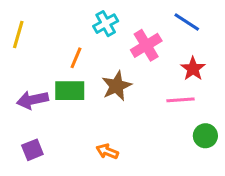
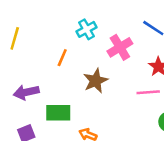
green rectangle: (70, 91) -> (58, 113), moved

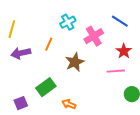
purple arrow: (26, 92) -> (21, 53), moved
green rectangle: (58, 113) -> (46, 87), turned -36

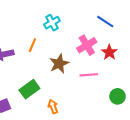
pink cross: (94, 36) -> (87, 45), moved
pink line: (116, 71) -> (89, 75), moved
orange arrow: (69, 104) -> (53, 107), turned 48

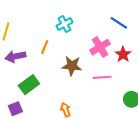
brown star: (59, 64) -> (72, 66), turned 30
green rectangle: (29, 89) -> (29, 85), moved

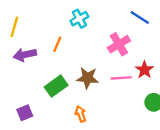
red star: (123, 54) -> (144, 70), moved
brown star: (72, 66) -> (88, 78), moved
green rectangle: (29, 85) -> (56, 86), moved

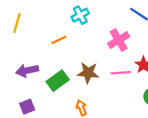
orange line: (57, 44) -> (59, 40), turned 42
purple arrow: (25, 55) -> (27, 71), moved

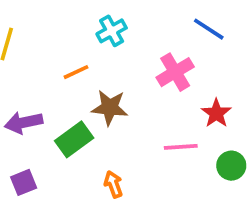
brown star: (88, 73) -> (110, 108), moved
pink line: (121, 73) -> (181, 147), moved

